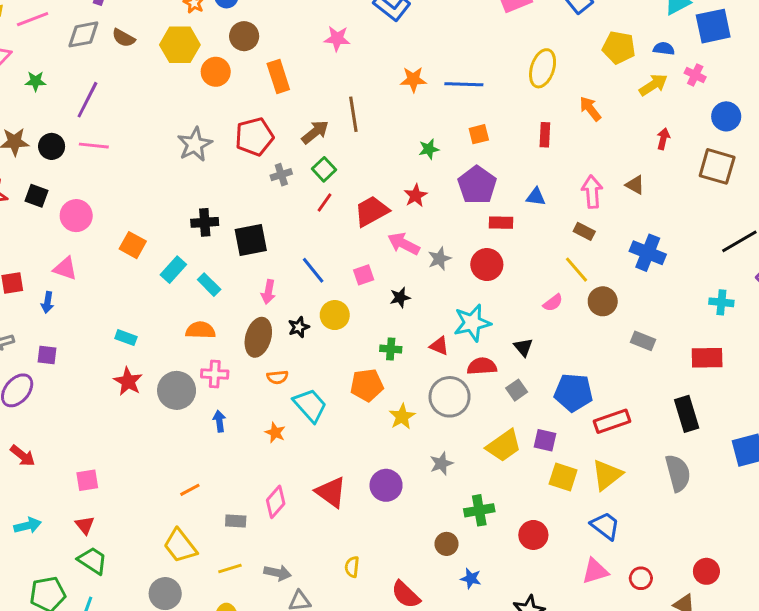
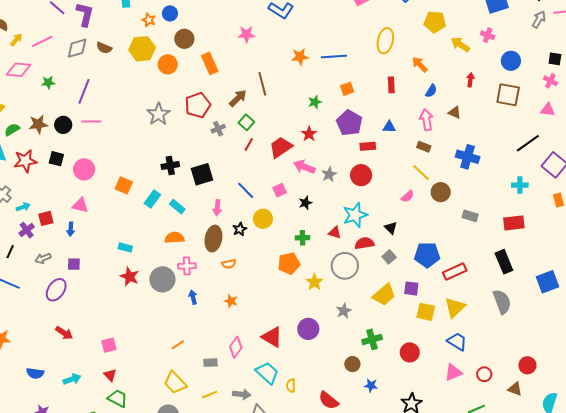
blue semicircle: (664, 49) -> (431, 91), moved, turned 120
yellow arrow: (653, 85) -> (460, 45), turned -108
cyan trapezoid: (310, 405) -> (267, 373), moved

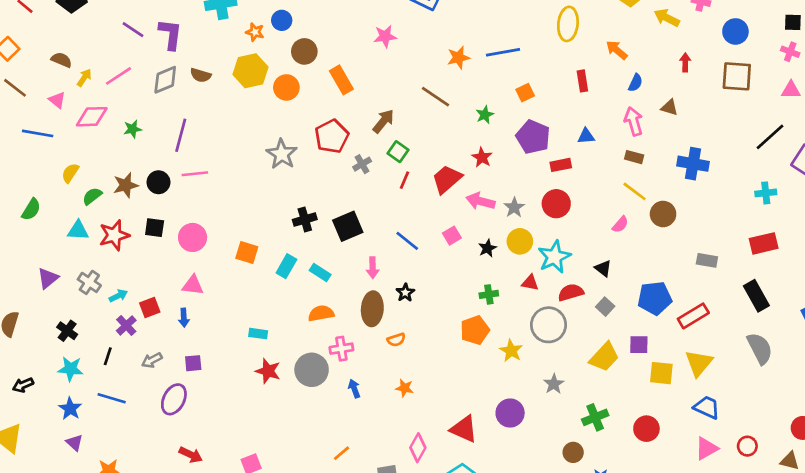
brown line: (262, 84) -> (435, 97), moved, turned -35
gray rectangle: (470, 216) -> (707, 260), moved
yellow circle: (263, 219) -> (520, 241), moved

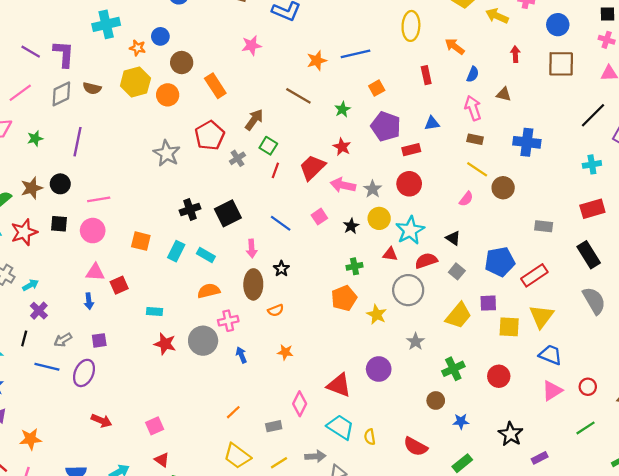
pink line: (195, 174) -> (99, 199), moved
red square: (150, 307) -> (119, 285), moved
blue line: (112, 398) -> (47, 367), moved

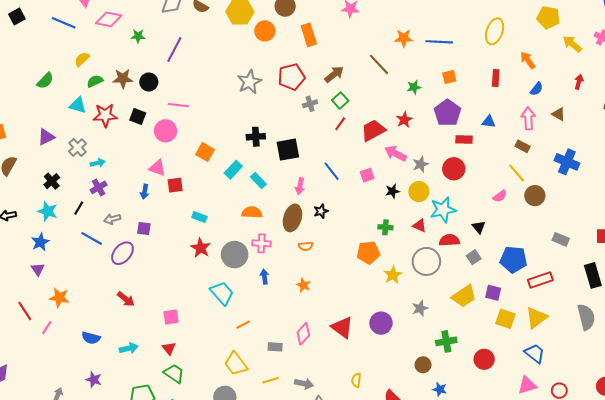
cyan trapezoid: (340, 427) -> (222, 293), moved

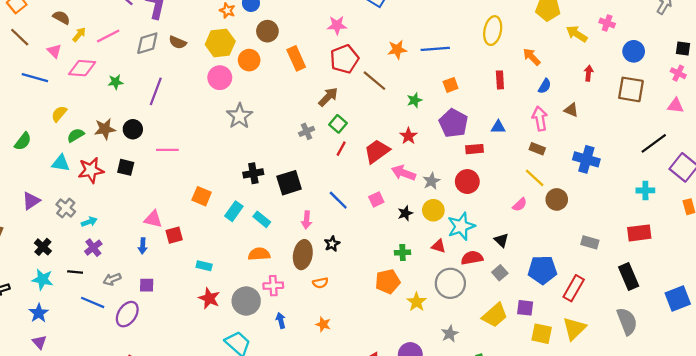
red pentagon: (291, 77) -> (344, 59), moved
pink circle: (166, 131) -> (220, 78), moved
black line: (79, 208) -> (75, 272), turned 72
red rectangle: (540, 280) -> (574, 288), turned -35

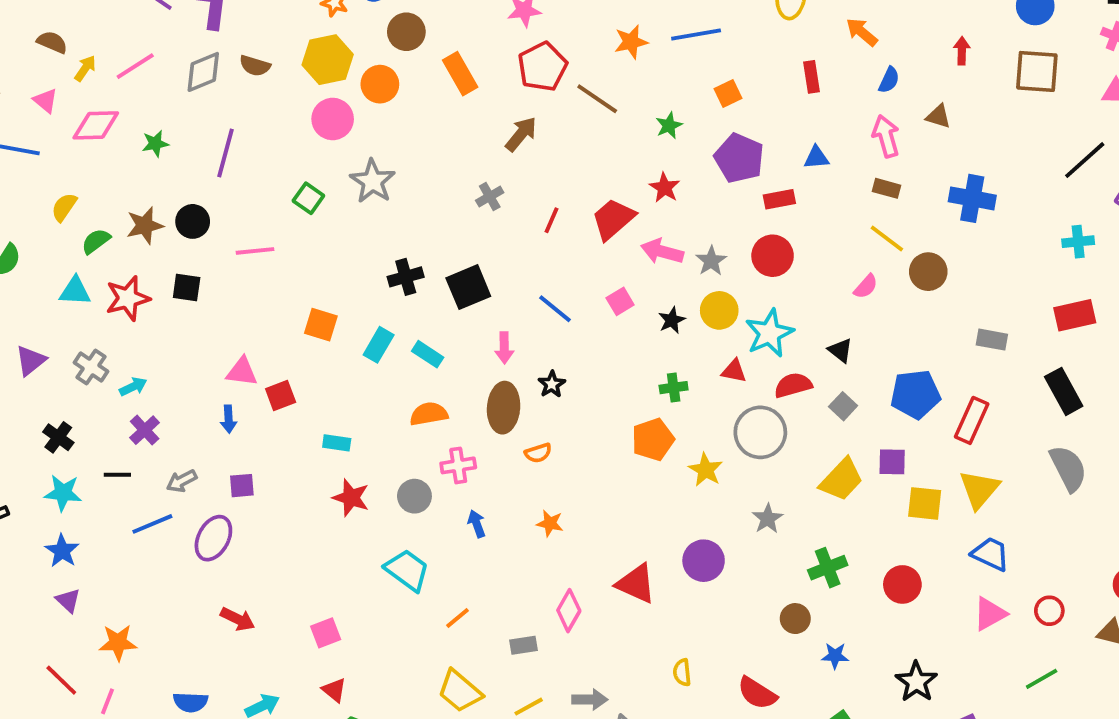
green square: (338, 124) -> (308, 198), moved
gray circle: (246, 301) -> (414, 496), size x0.7
blue line: (93, 302) -> (152, 524), turned -40

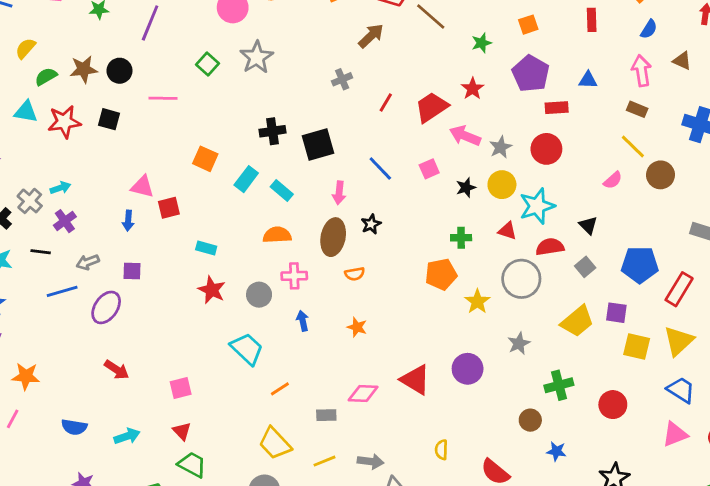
gray cross: (91, 367) -> (30, 201), moved
pink diamond: (569, 611) -> (363, 394), turned 56

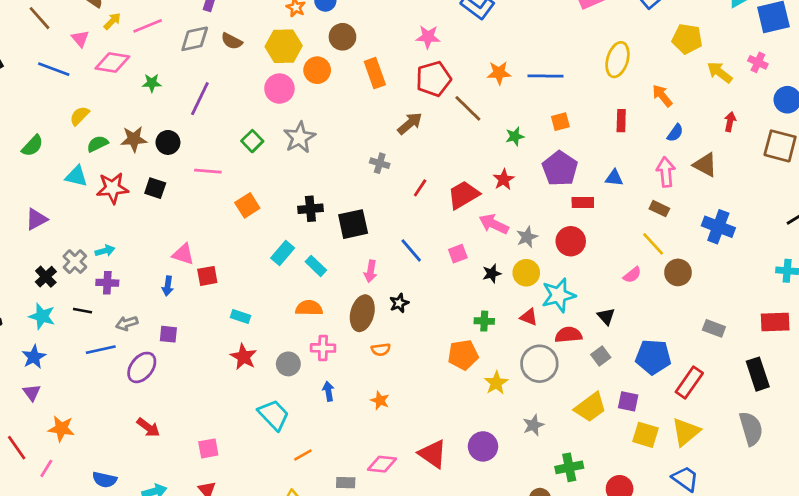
brown triangle: (682, 61) -> (705, 165), size x1.4
gray cross: (342, 79) -> (380, 163), turned 36
orange square: (205, 159) -> (247, 205), moved, turned 30
purple cross: (65, 221) -> (107, 283), turned 35

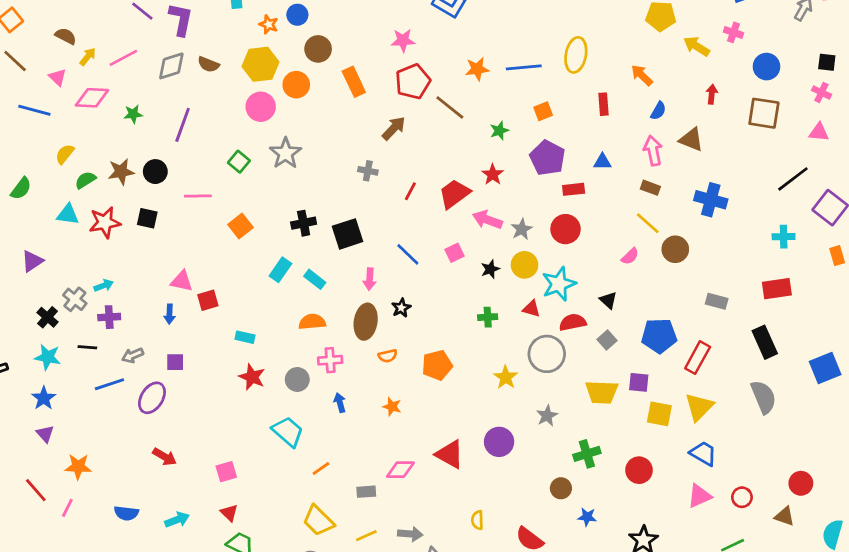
yellow ellipse: (617, 60) -> (576, 55), moved
orange pentagon: (463, 355) -> (437, 365), moved
yellow trapezoid: (590, 407) -> (602, 392), turned 44

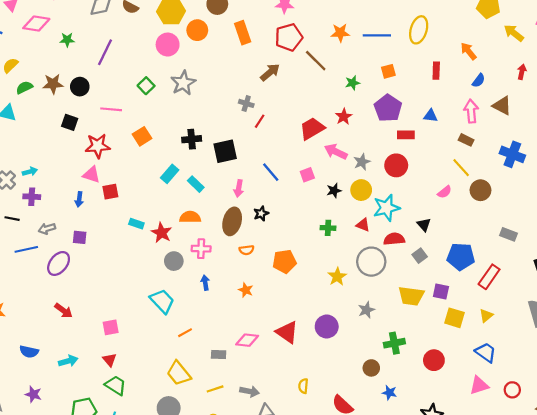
red line: (410, 191) -> (260, 121), moved
red star: (105, 222) -> (98, 146), moved
red star: (252, 377) -> (162, 233), moved
yellow triangle: (699, 407) -> (486, 316), size x0.6

